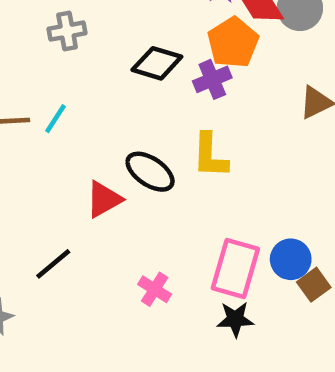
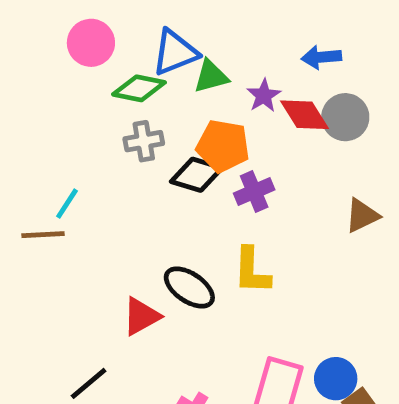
gray cross: (67, 31) -> (144, 141), moved
orange pentagon: (233, 43) -> (223, 146), moved, turned -30
cyan line: (55, 119) -> (67, 204), moved

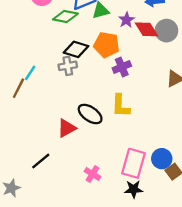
gray cross: (144, 141) -> (68, 66), moved
black diamond: (197, 175) -> (76, 49), moved
brown line: (43, 235) -> (18, 88), turned -60

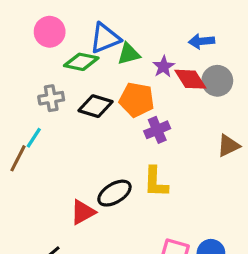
gray cross: (68, 66) -> (51, 98), moved
black ellipse: (90, 114) -> (114, 193), turned -65

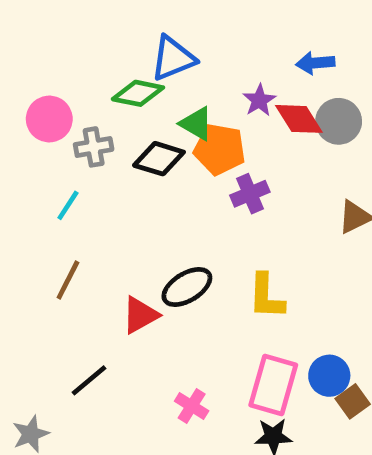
pink circle: (50, 32) -> (49, 119), moved
green triangle: (129, 54) -> (196, 124), moved, turned 45
brown line: (18, 158) -> (68, 280), moved
yellow L-shape: (156, 182) -> (266, 296), moved

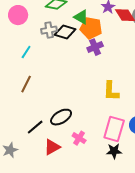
gray cross: (94, 147) -> (49, 30), moved
purple cross: (250, 194) -> (95, 47), moved
black ellipse: (187, 287) -> (61, 117), moved
red triangle: (140, 315) -> (52, 147), moved

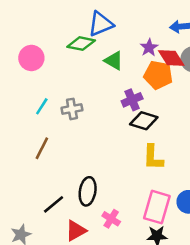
orange pentagon: (91, 28) -> (158, 75), moved
gray cross: (49, 30) -> (72, 109), moved
black diamond: (65, 32) -> (144, 121), moved
black ellipse: (61, 117) -> (88, 191), turned -50

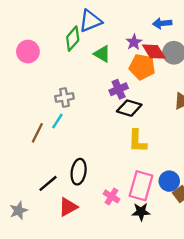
green diamond: (81, 44) -> (73, 39), turned -60
cyan line: (42, 106) -> (57, 121), moved
pink cross: (111, 219) -> (112, 196), moved

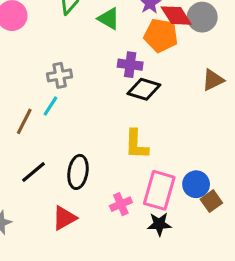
purple cross: (119, 89) -> (130, 65), turned 30
yellow L-shape: (137, 141) -> (136, 144), moved
black line: (48, 183) -> (34, 172), moved
pink cross: (112, 196) -> (121, 204), turned 35

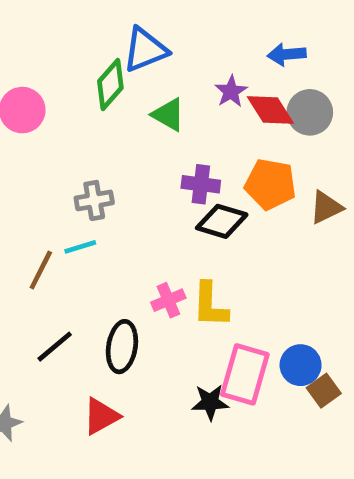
orange pentagon: (161, 36) -> (270, 184), moved
cyan line: (50, 106) -> (80, 247), turned 40
pink cross: (121, 204) -> (168, 300), moved
black star: (159, 224) -> (210, 402), moved

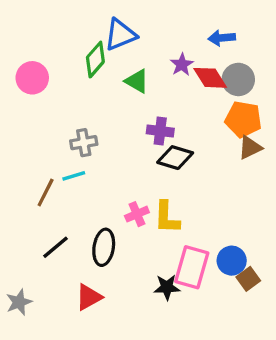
orange pentagon: (270, 184) -> (243, 119), moved

